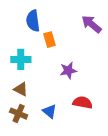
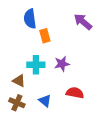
cyan cross: (21, 59) -> (36, 65), moved

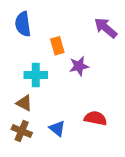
blue semicircle: (30, 19) -> (23, 24), moved
purple star: (62, 64) -> (79, 66), moved
cyan cross: (36, 65) -> (36, 75), moved

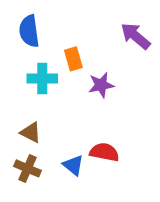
cyan cross: (36, 75) -> (42, 79), moved
red semicircle: (95, 118) -> (104, 152), moved

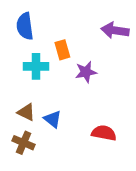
purple arrow: (135, 36) -> (115, 30), turned -32
red semicircle: (104, 152) -> (104, 133), moved
blue triangle: (73, 165) -> (53, 119), moved

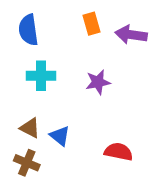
orange rectangle: (62, 50) -> (92, 24), moved

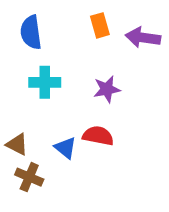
brown triangle: (30, 128) -> (17, 144), moved
red semicircle: (118, 152) -> (98, 136), moved

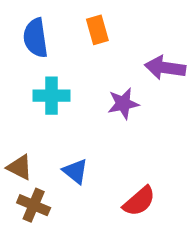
orange rectangle: (100, 25) -> (97, 30), moved
purple arrow: (143, 38) -> (165, 68), moved
red semicircle: (98, 136) -> (139, 201), moved, turned 128

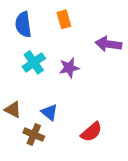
cyan cross: (51, 96) -> (34, 62), turned -35
purple star: (123, 104) -> (69, 68), moved
brown cross: (34, 205) -> (34, 135), moved

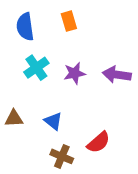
purple arrow: (108, 44) -> (117, 75), moved
brown triangle: (13, 110) -> (14, 118), turned -30
brown cross: (34, 135) -> (62, 156), moved

